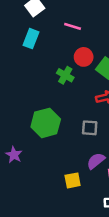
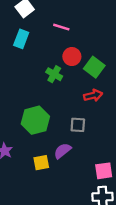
purple semicircle: (96, 161) -> (62, 151), moved
yellow square: (73, 180) -> (41, 163), moved

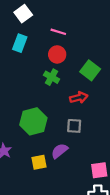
red circle: (72, 57) -> (57, 54), moved
red arrow: (93, 95) -> (79, 98), moved

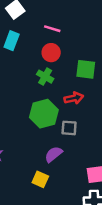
green square: (90, 70) -> (86, 69), turned -30
green hexagon: (33, 121) -> (44, 114), moved
yellow square: (39, 162) -> (40, 179), moved, turned 35

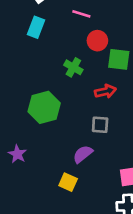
red circle: (51, 53) -> (97, 41), moved
green hexagon: (44, 114) -> (44, 107), moved

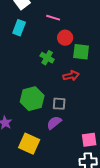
green hexagon: (44, 107) -> (32, 99), moved
gray square: (100, 125) -> (59, 104), moved
yellow square: (68, 182) -> (29, 144), moved, size x1.5

